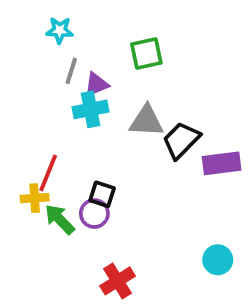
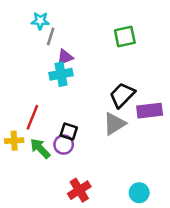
green square: (146, 54) -> (125, 36), moved
gray line: (71, 71) -> (51, 36), moved
gray triangle: (146, 121) -> (114, 124), moved, turned -35
yellow cross: (35, 198) -> (14, 141), moved
cyan circle: (218, 260) -> (139, 193), moved

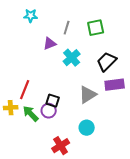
gray line: (51, 36) -> (67, 28), moved
cyan cross: (61, 74) -> (72, 58), moved, turned -30
black trapezoid: (122, 95) -> (107, 62), moved
cyan circle: (139, 193) -> (87, 128), moved

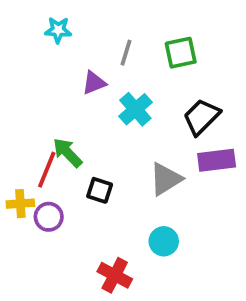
purple circle: (49, 111) -> (49, 217), moved
green arrow: (31, 114) -> (68, 153), moved
red cross: (61, 146) -> (115, 275), turned -30

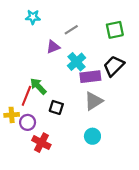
gray line: (126, 53) -> (71, 30), turned 40
green square: (181, 53) -> (115, 30), moved
purple rectangle: (217, 160) -> (90, 77), moved
red cross: (115, 275) -> (41, 143), moved

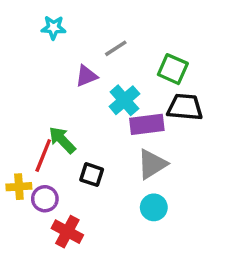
green square: (115, 30) -> (173, 69), moved, turned 36
black trapezoid: (114, 66) -> (185, 107), turned 50
cyan circle: (92, 136) -> (154, 207), moved

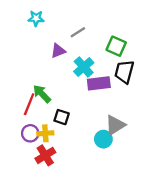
black trapezoid: (185, 107) -> (124, 72), turned -80
gray triangle: (152, 164) -> (115, 125), moved
yellow cross: (19, 187) -> (45, 133), moved
red cross: (67, 232) -> (45, 155), turned 30

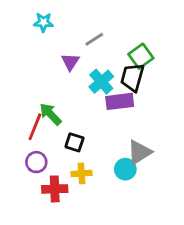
green square: (116, 46) -> (141, 56), turned 30
purple triangle: (58, 51) -> (70, 62), turned -35
black trapezoid: (124, 72) -> (132, 77), moved
yellow cross: (45, 133) -> (82, 173), moved
red cross: (45, 155) -> (55, 189), turned 30

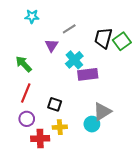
green square: (141, 56) -> (122, 41), moved
black trapezoid: (132, 77) -> (103, 38), moved
green arrow: (50, 114) -> (24, 64), moved

